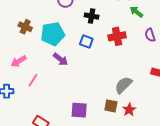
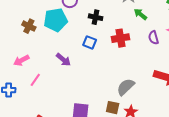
cyan pentagon: (53, 34) -> (56, 20), moved

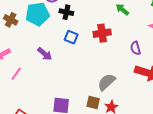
black cross: (96, 17) -> (66, 12), moved
purple semicircle: (153, 38) -> (136, 48), moved

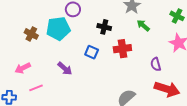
black cross: (66, 12) -> (104, 27), moved
pink line: (16, 74) -> (36, 88), turned 32

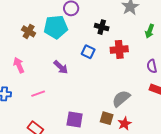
green arrow: (143, 25) -> (150, 31), moved, turned -112
pink arrow: (23, 68) -> (19, 65), turned 91
pink line: (36, 88) -> (38, 94), moved

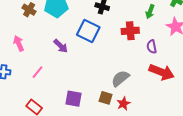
red cross: (119, 49) -> (130, 31), moved
blue square: (88, 52) -> (88, 31), size x1.6
pink line: (38, 94) -> (38, 72), turned -32

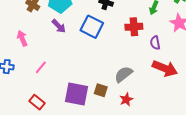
purple arrow: (61, 46) -> (59, 26), moved
brown square: (106, 98) -> (101, 90), moved
purple square: (74, 99) -> (76, 94), size x1.4

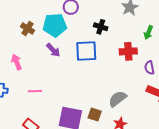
blue square: (92, 27) -> (86, 51), turned -30
pink line: (41, 67) -> (35, 91), turned 48

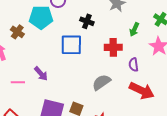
brown cross: (27, 29) -> (17, 32), moved
purple arrow: (53, 50) -> (41, 74), moved
gray semicircle: (118, 99) -> (101, 82), moved

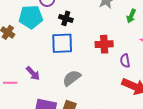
black cross: (87, 21) -> (66, 18), moved
green arrow: (134, 29) -> (131, 16), moved
gray semicircle: (101, 82) -> (72, 78), moved

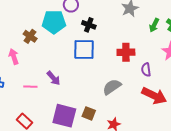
gray semicircle: (72, 78) -> (112, 87), moved

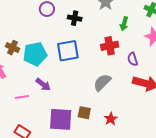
cyan pentagon: (54, 22) -> (35, 54), moved
black cross: (89, 25) -> (75, 18), moved
green arrow: (154, 25) -> (124, 24), moved

